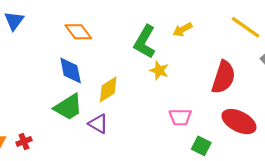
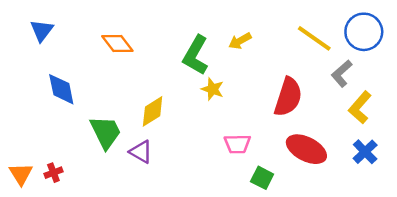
blue diamond: (71, 71) -> (61, 89), moved
green trapezoid: (68, 107) -> (106, 132), turned -84

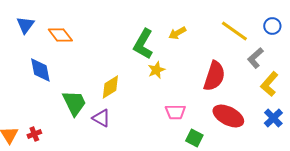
blue circle: (364, 32) -> (272, 26), size x0.6
orange diamond: (117, 44) -> (60, 35), moved
yellow star: (213, 89) -> (156, 70), turned 30

